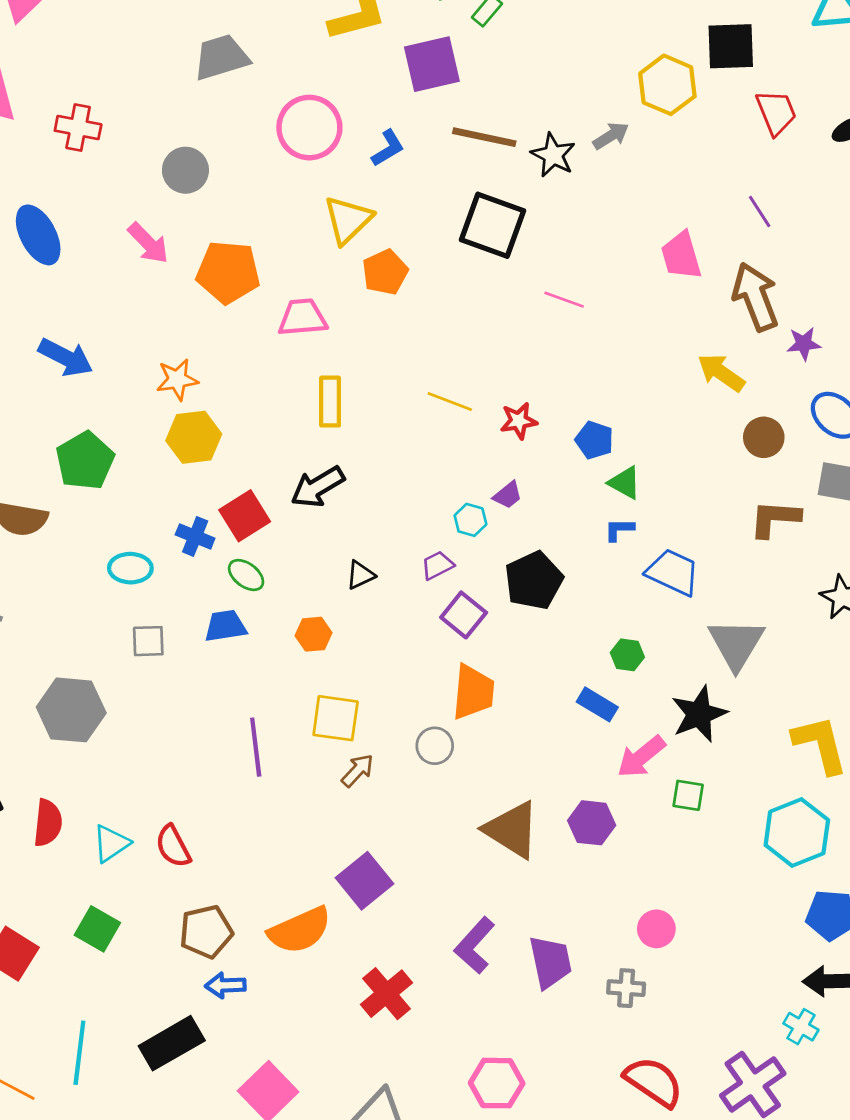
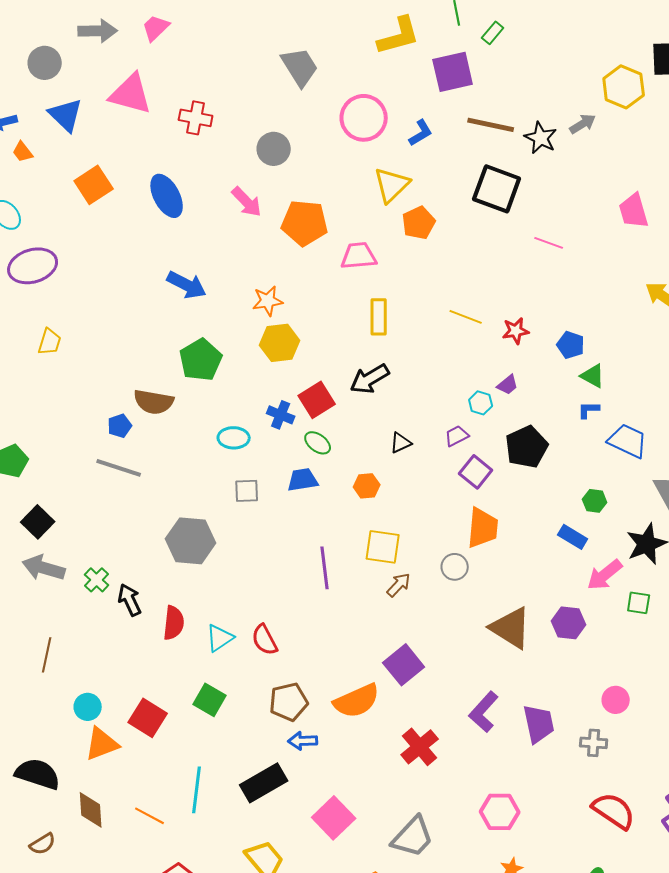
gray trapezoid: (221, 57) -> (300, 67), turned 75

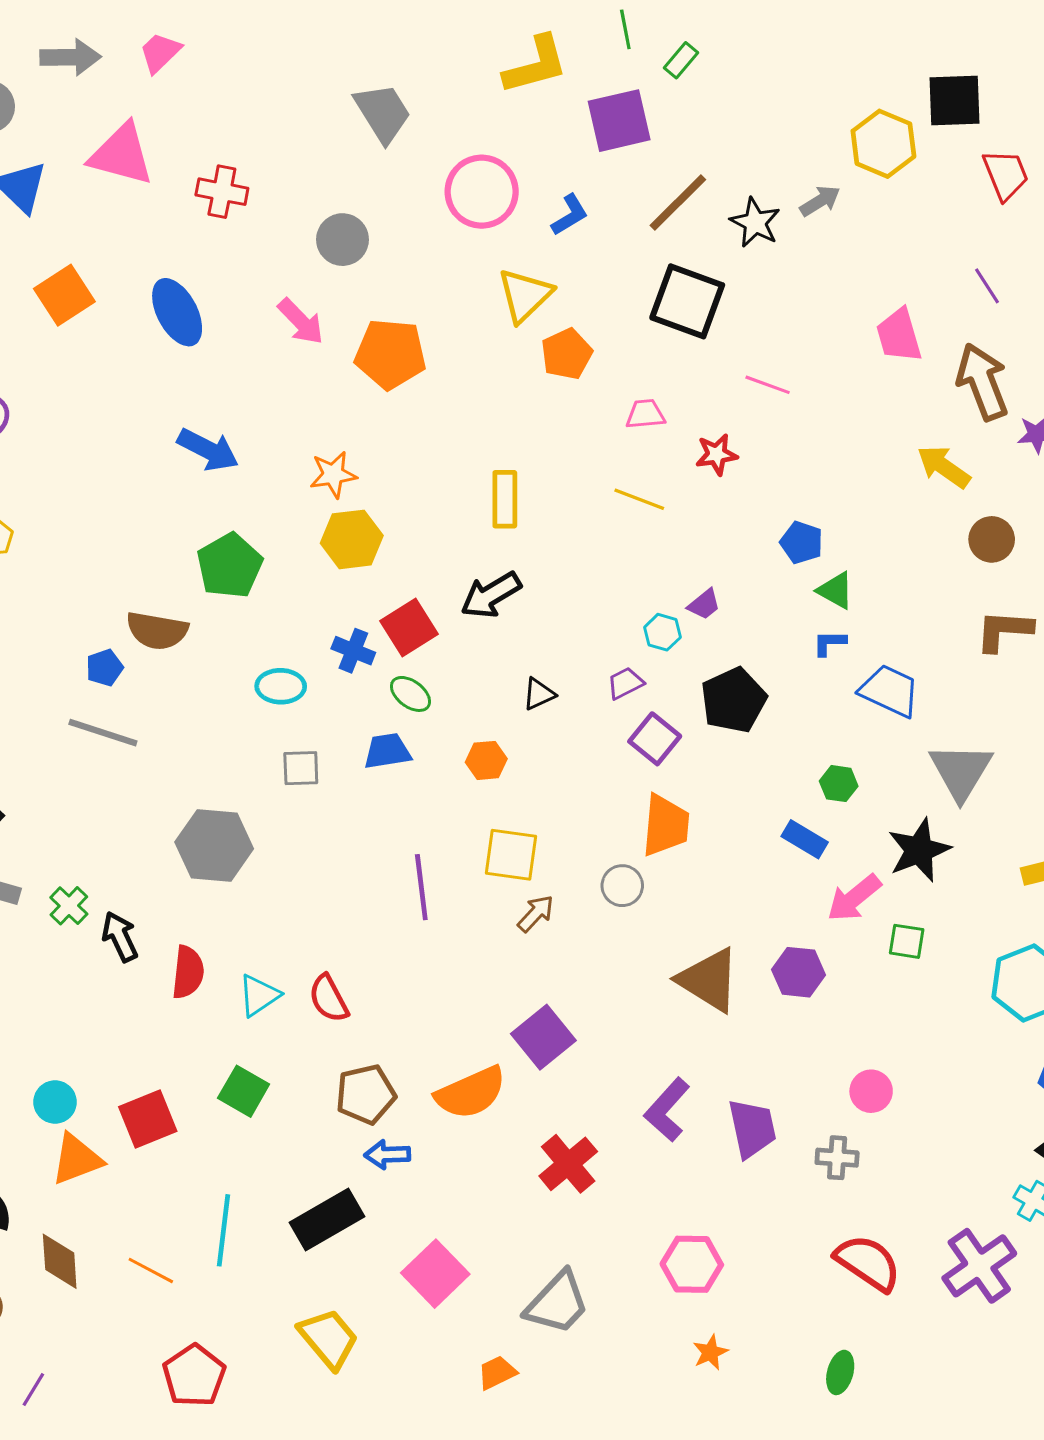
brown line: (491, 125) -> (678, 202), turned -57
pink trapezoid: (359, 256) -> (645, 414), moved, size x0.7
red star: (516, 331) -> (717, 454), moved
red square: (148, 718) -> (148, 1119), turned 36

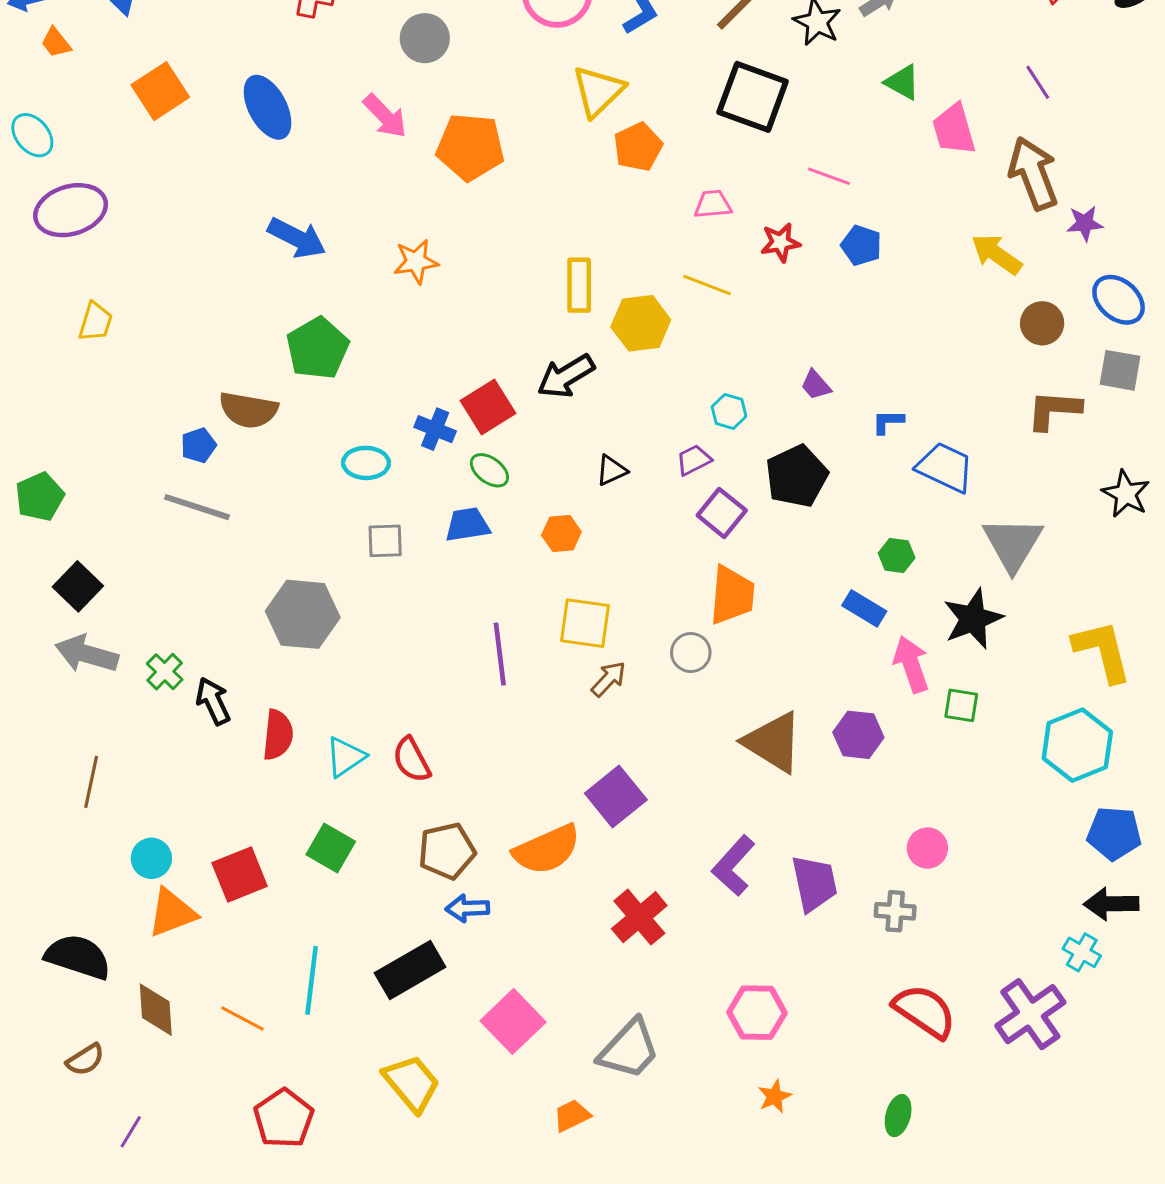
yellow hexagon: (352, 539) -> (641, 323), moved
blue pentagon: (802, 543) -> (861, 245), moved
green triangle: (836, 590) -> (902, 82), moved
purple trapezoid: (704, 604) -> (816, 385), moved, turned 88
pink arrow: (854, 898) -> (911, 664), turned 110

